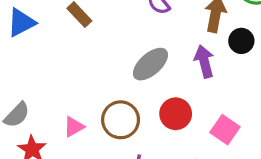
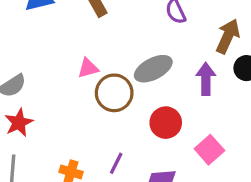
brown circle: (121, 120) -> (114, 93), moved
pink triangle: (74, 127) -> (88, 68), moved

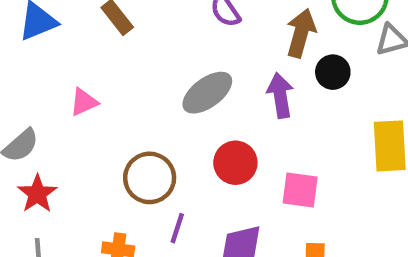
pink triangle: (88, 68) -> (84, 102), moved
brown circle: (114, 93) -> (150, 178), moved
pink square: (209, 150) -> (300, 190), turned -32

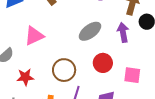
pink triangle: (84, 102) -> (34, 36), size x1.5
red star: (37, 194) -> (25, 77), moved, turned 30

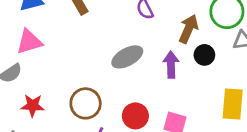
pink triangle: (34, 36) -> (29, 42), moved
red circle: (103, 63) -> (135, 116), moved

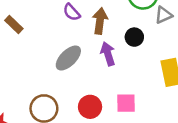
brown arrow: (189, 29) -> (100, 21), moved

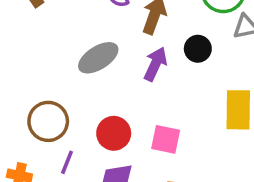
purple arrow: (108, 54) -> (155, 64), turned 30

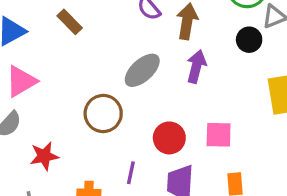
black circle: (198, 49) -> (249, 40), moved
brown circle: (48, 121) -> (103, 114), moved

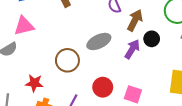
black circle: (249, 40) -> (152, 39), moved
red star: (44, 156) -> (34, 83), moved

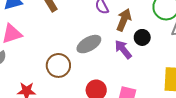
purple arrow: (132, 49) -> (123, 49), turned -66

